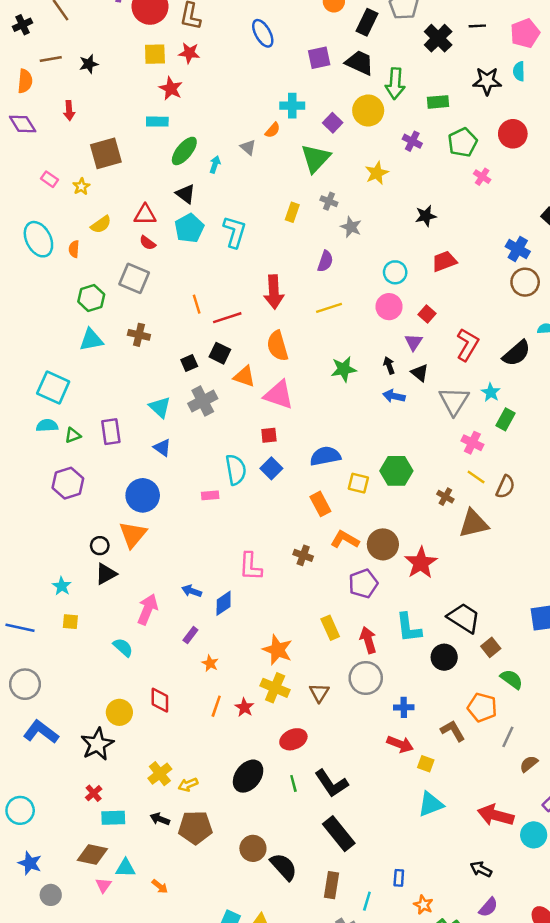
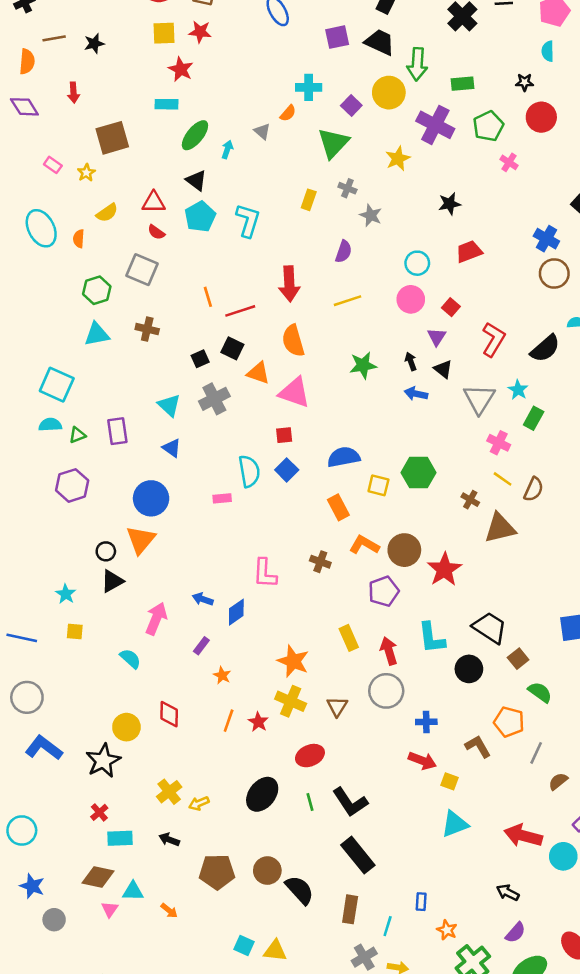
black star: (487, 81) -> (525, 82), moved, size x0.6
purple cross: (412, 141) -> (435, 125), size x1.8
brown pentagon: (195, 828) -> (217, 872), moved

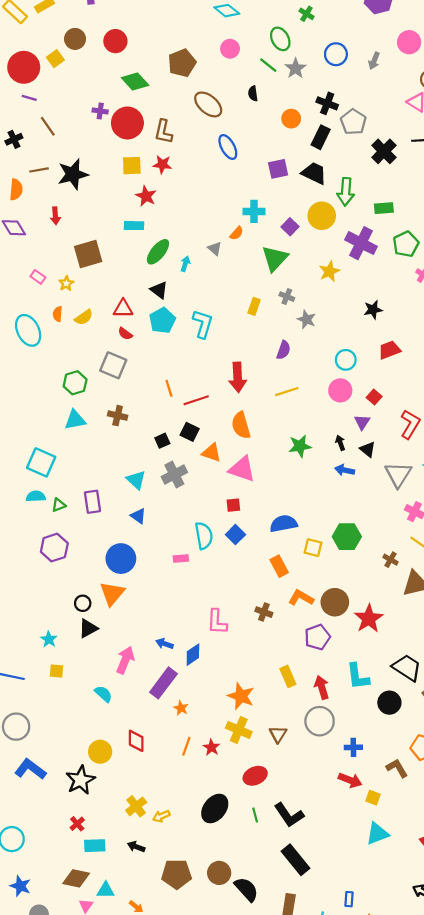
black star: (94, 43) -> (73, 174), size x1.8
orange semicircle: (79, 239) -> (58, 314), moved
purple rectangle: (201, 646) -> (163, 683), size x2.0

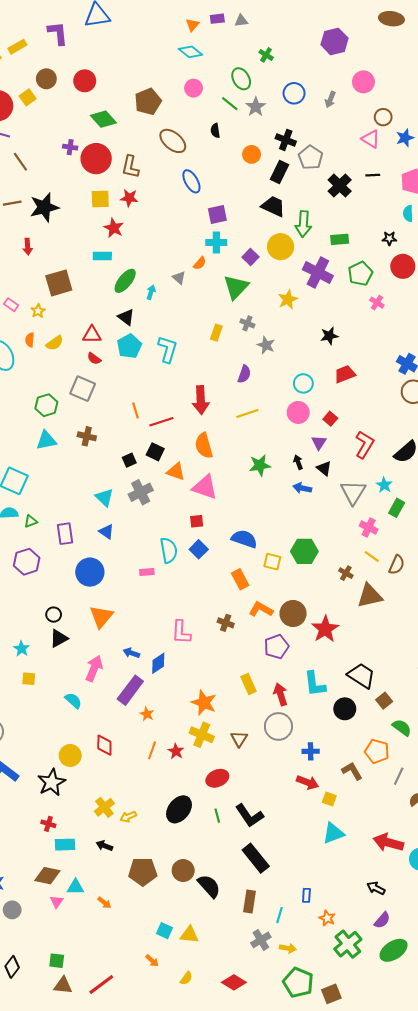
purple square: (278, 169) -> (217, 215), moved
purple rectangle: (92, 502) -> (65, 534), moved
blue semicircle: (284, 524) -> (244, 539), turned 30
orange triangle: (112, 593) -> (101, 617), moved
red cross: (77, 824) -> (48, 824), turned -32

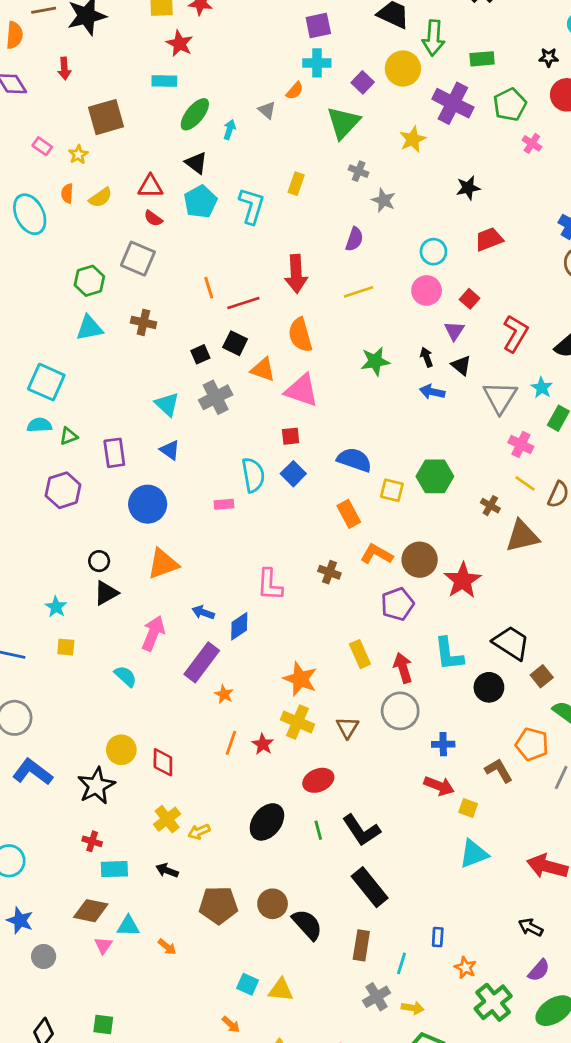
yellow rectangle: (216, 333) -> (296, 184), moved
orange triangle: (101, 617) -> (163, 564), turned 30
red diamond: (104, 745) -> (163, 762), moved

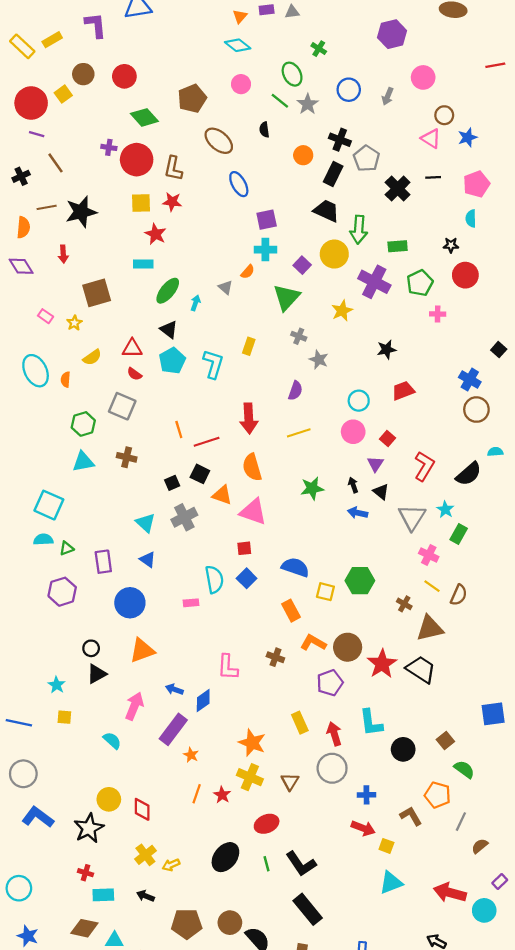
pink cross: (532, 143) -> (438, 314), turned -32
orange semicircle: (67, 193) -> (66, 380), moved
black trapezoid: (511, 643) -> (421, 669), moved

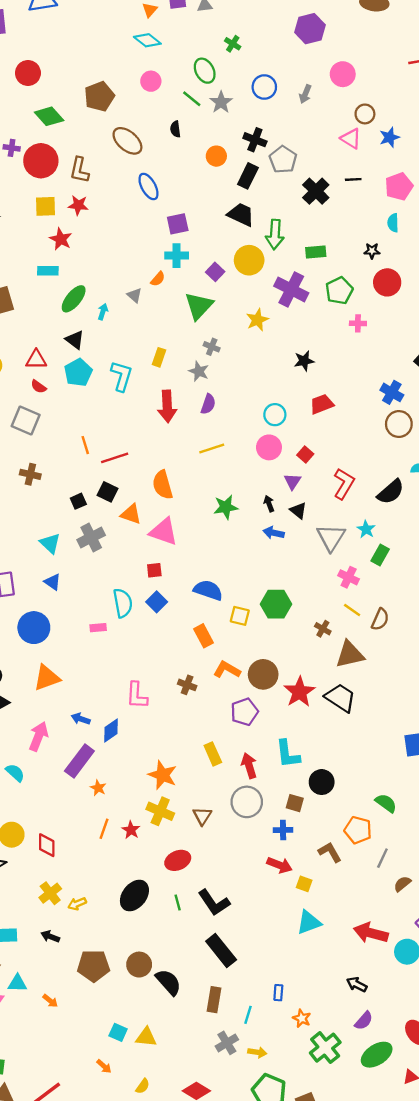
gray star: (319, 360) -> (199, 371), moved
red arrow: (249, 418) -> (167, 406), moved
brown square: (445, 740) -> (295, 803), moved, turned -35

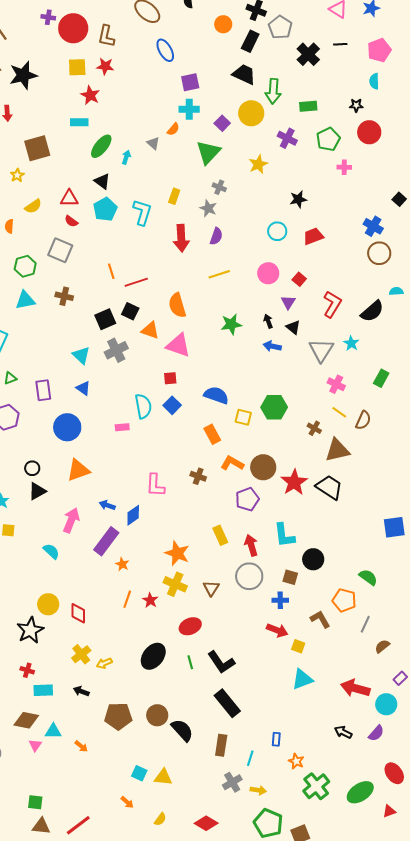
purple cross: (291, 289) -> (287, 138), size x0.7
cyan circle: (275, 415) -> (277, 231), moved
black square: (78, 501) -> (105, 319), size x1.5
green rectangle: (380, 555) -> (381, 378), moved
purple semicircle: (364, 1021) -> (376, 733), moved

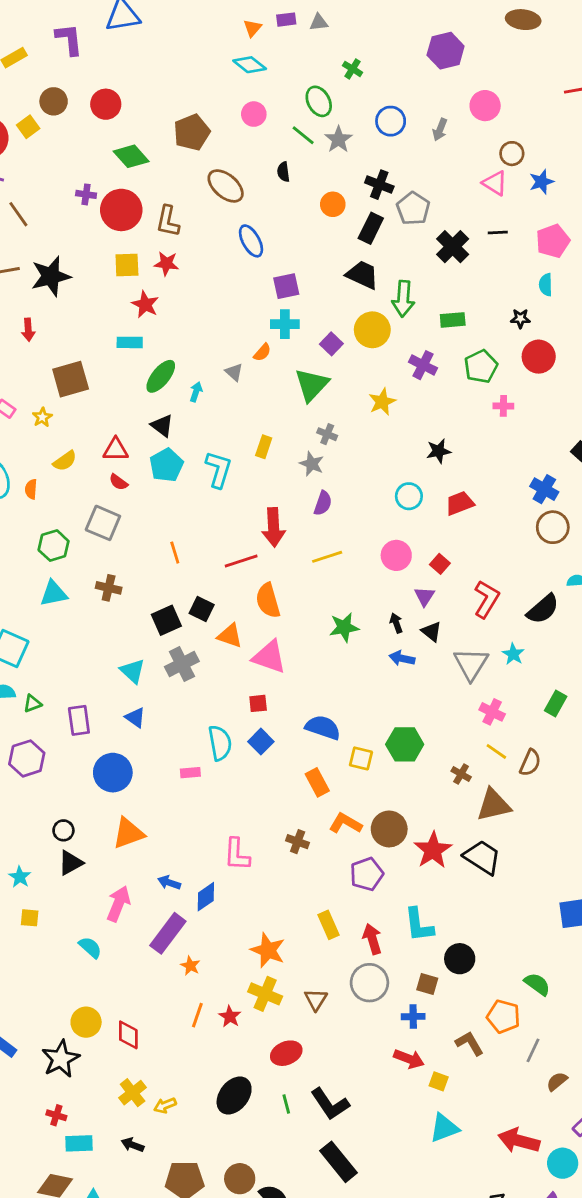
red arrow: (181, 238) -> (274, 527), moved
red line: (136, 282) -> (241, 561), moved

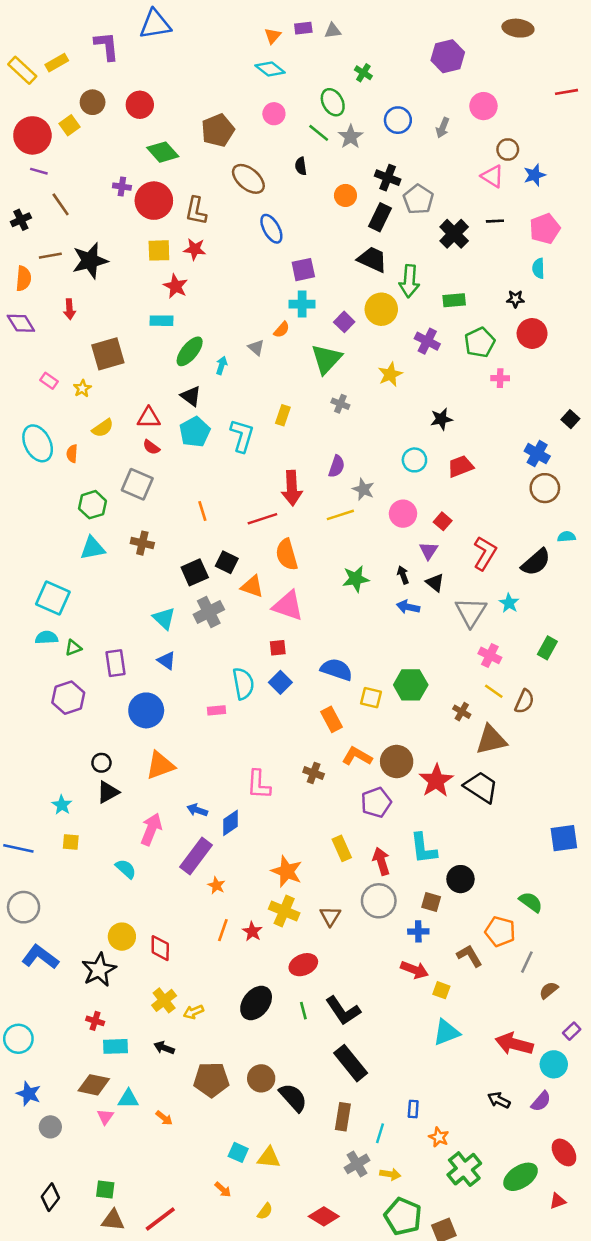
gray star: (312, 464) -> (363, 489), moved

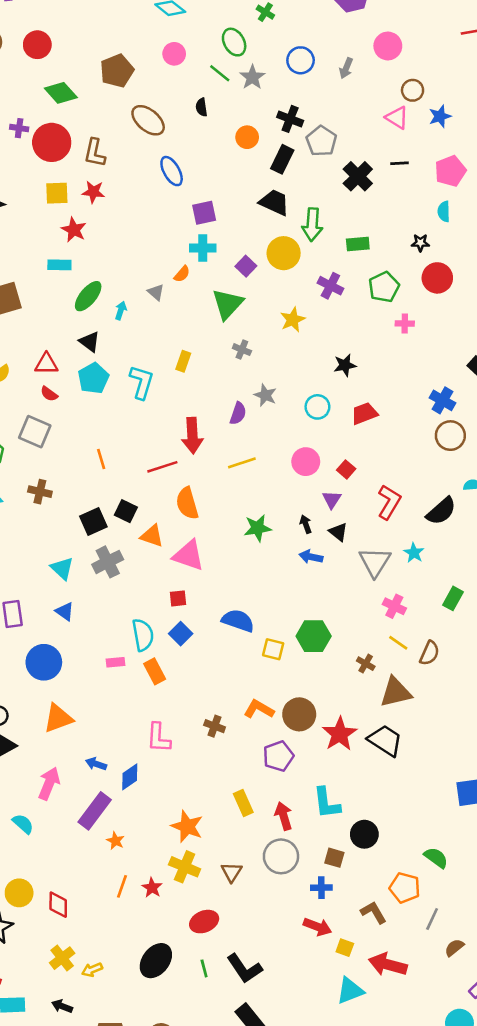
gray star: (363, 489) -> (265, 395), moved
orange rectangle: (331, 719) -> (155, 671), moved
red arrow: (514, 1044) -> (388, 965), moved

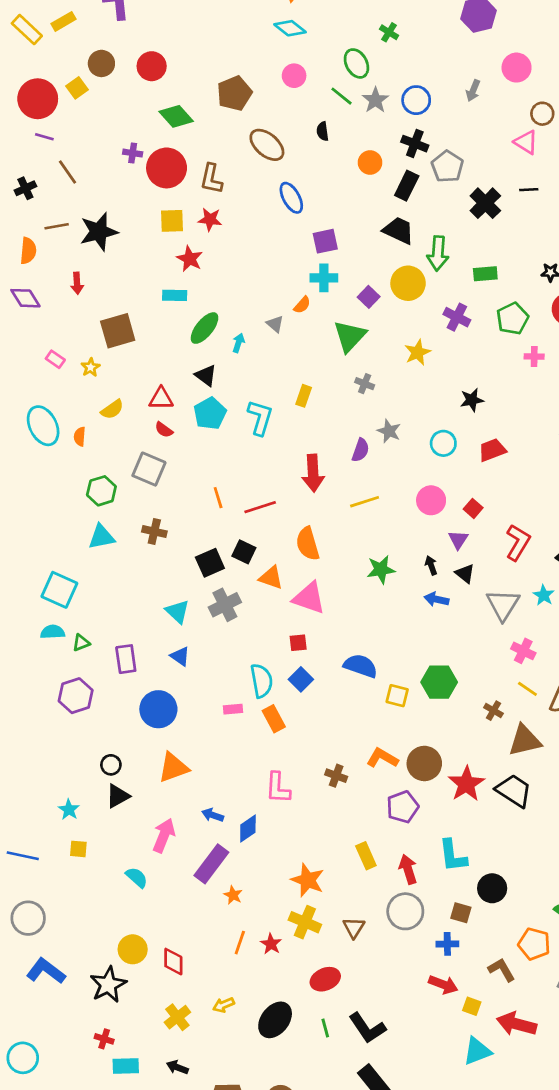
blue circle: (301, 60) -> (416, 100), moved
red line: (162, 467) -> (260, 507), moved
yellow arrow: (92, 970) -> (224, 1005), moved

